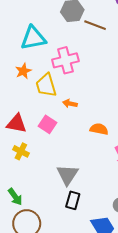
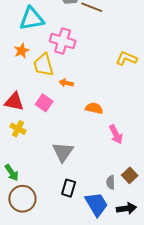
pink cross: (65, 60) -> (63, 41), turned 30
black rectangle: (73, 200) -> (69, 188), moved

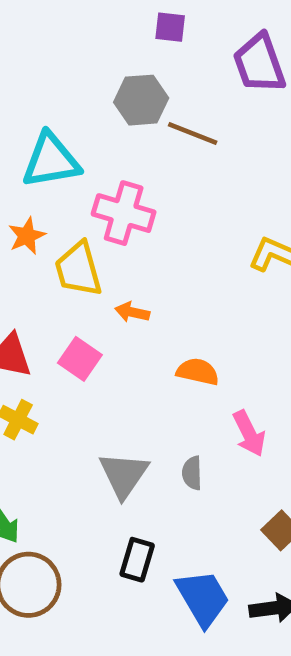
gray semicircle: (111, 182) -> (192, 473), moved

